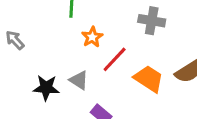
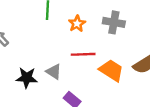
orange star: (92, 37) -> (77, 24), moved
red line: (115, 59) -> (83, 54), turned 45

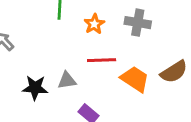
gray triangle: (54, 72) -> (67, 80), turned -42

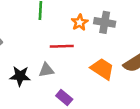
orange star: (94, 24) -> (80, 22), moved
red line: (102, 60) -> (62, 46), moved

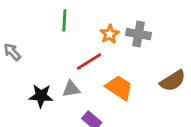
red line: (62, 46) -> (89, 62), turned -30
orange trapezoid: (102, 69) -> (119, 88), moved

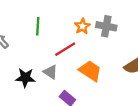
green line: (64, 20) -> (38, 26), moved
gray triangle: (71, 89) -> (50, 72), turned 42

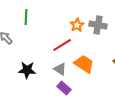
green line: (38, 26) -> (26, 17), moved
gray triangle: (50, 72) -> (60, 69), moved

